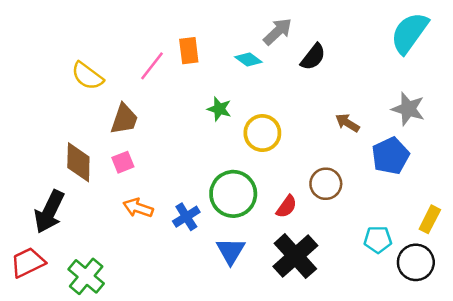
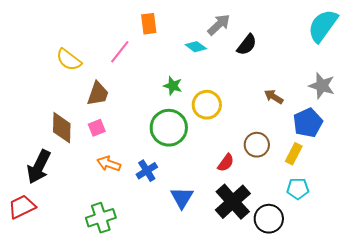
orange rectangle: (189, 51) -> (149, 24), moved
green circle: (233, 194) -> (169, 128), moved
yellow rectangle: (430, 219) -> (294, 154), moved
black circle: (416, 262) -> (269, 219), moved
green cross: (86, 276) -> (101, 218), moved, turned 32

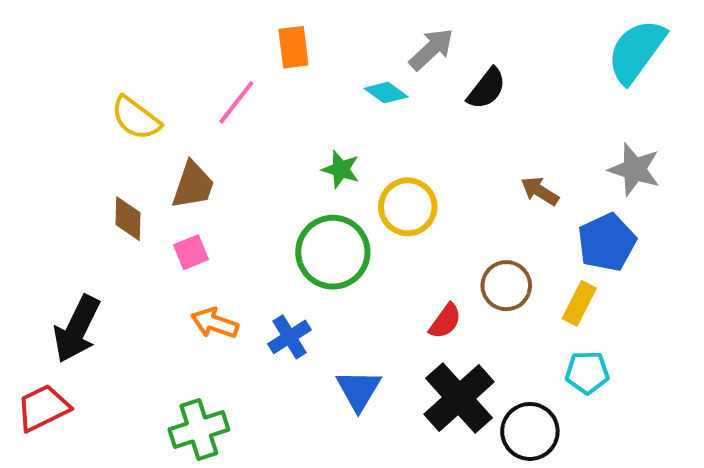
brown diamond: (62, 128) -> (128, 219), moved, size x0.7

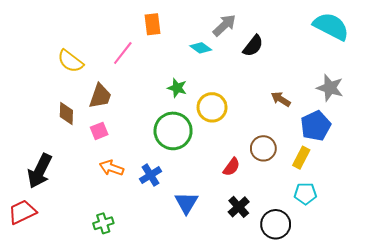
cyan semicircle: (636, 51) -> (331, 26), turned 81
black cross: (459, 398) -> (239, 207), size x0.6
green cross: (199, 430) -> (103, 223), size x0.7

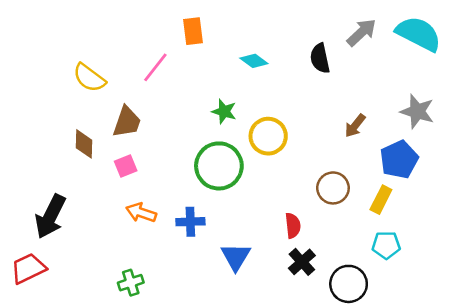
gray arrow: (224, 25) -> (362, 32), moved
black semicircle: (253, 46) -> (320, 58), turned 130
brown arrow: (281, 99) -> (355, 126), turned -84
red semicircle: (232, 167) -> (293, 226), moved, turned -42
blue cross: (150, 175) -> (190, 222), turned 30

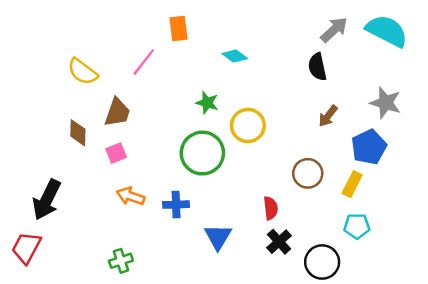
black semicircle: (320, 58) -> (317, 67), moved
red trapezoid: (28, 268) -> (26, 248), turned -36

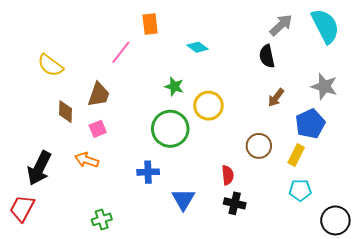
cyan semicircle: (387, 31) -> (325, 26), turned 36
yellow semicircle: (83, 72) -> (50, 65), moved
orange arrow: (131, 196) -> (87, 160), moved
black cross: (279, 242) -> (235, 203), turned -35
black circle: (322, 262) -> (335, 220), moved

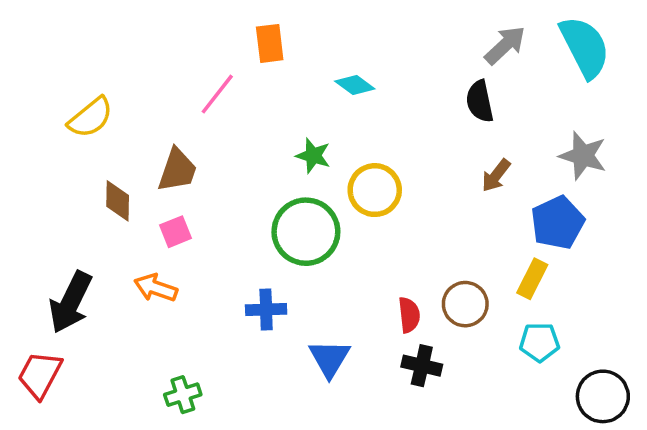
yellow semicircle: (50, 65) -> (90, 118), turned -76
brown circle: (259, 146) -> (465, 304), moved

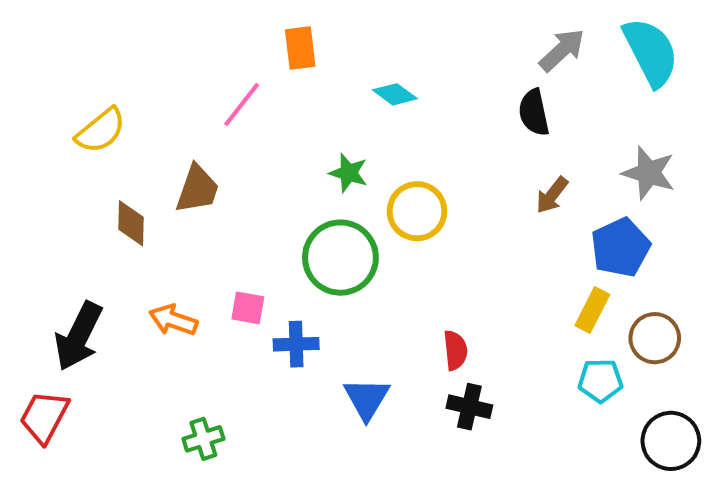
pink square: (176, 232) -> (248, 308), moved, turned 32
brown circle: (465, 304) -> (655, 338), moved

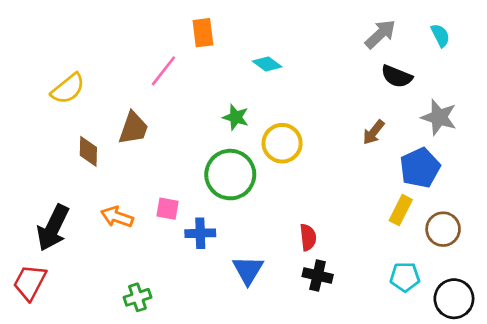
cyan semicircle: (651, 52) -> (440, 35), size x0.5
black semicircle: (534, 112) -> (397, 76), moved, turned -56
cyan pentagon: (600, 380) -> (405, 277), moved

